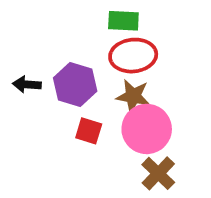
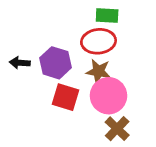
green rectangle: (123, 21) -> (107, 16), moved
red square: (89, 131) -> (66, 97), size x1.4

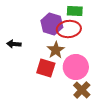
purple hexagon: (56, 63) -> (52, 24), moved
brown star: (98, 71) -> (56, 50), moved, turned 30

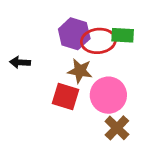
green rectangle: (75, 11) -> (123, 35), moved
brown star: (56, 50) -> (80, 71), turned -30

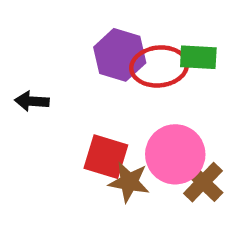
brown star: (80, 71) -> (129, 182), moved
brown cross: (117, 128) -> (203, 182), moved

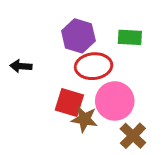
red ellipse: (159, 66) -> (94, 66), moved
brown cross: (203, 182) -> (133, 136), moved

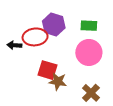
red ellipse: (94, 66) -> (35, 37), moved
pink circle: (115, 101) -> (89, 52), moved

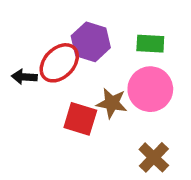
red ellipse: (35, 37) -> (59, 63), turned -40
brown star: (58, 81) -> (112, 103), moved

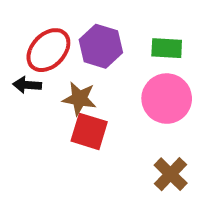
red ellipse: (59, 63) -> (48, 50), moved
brown star: (112, 103) -> (79, 99), moved

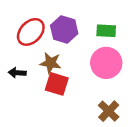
black arrow: (27, 85) -> (17, 73), moved

